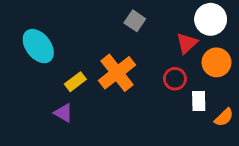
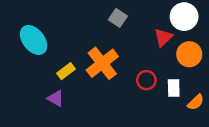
red circle: (175, 79) -> (146, 80), moved

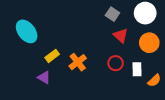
gray square: (118, 18) -> (112, 14), moved
red triangle: (163, 37) -> (121, 36), moved, turned -35
orange cross: (102, 63) -> (78, 62), moved, size x0.7

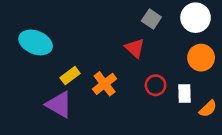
cyan ellipse: (27, 31) -> (36, 42), turned -30
red triangle: (121, 36) -> (135, 48), moved
purple triangle: (44, 77) -> (59, 105), size x1.5

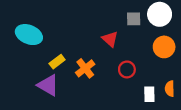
gray square: (151, 19) -> (134, 19), moved, turned -35
white rectangle: (185, 93) -> (149, 94), moved
orange semicircle: (208, 109) -> (170, 89), turned 133

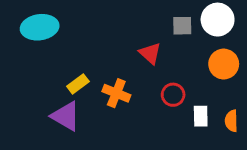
cyan ellipse: (29, 35) -> (40, 27), moved, turned -30
orange cross: (85, 68) -> (116, 93), turned -30
white rectangle: (149, 94) -> (201, 116), moved

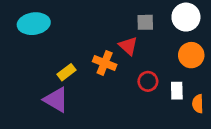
gray square: (182, 26) -> (145, 22), moved
orange cross: (116, 93) -> (105, 63), moved
white rectangle: (201, 116) -> (177, 91), moved

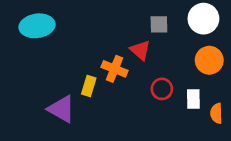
yellow rectangle: (67, 72) -> (89, 86), moved, turned -36

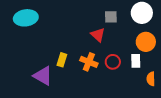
orange cross: (115, 69) -> (89, 62), moved
white rectangle: (193, 99) -> (136, 61), moved

